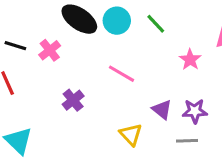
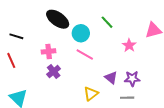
cyan circle: (117, 21) -> (81, 33), moved
pink cross: (50, 50) -> (49, 51), moved, turned 32
yellow triangle: (131, 134) -> (91, 94), turned 35

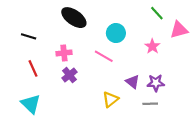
green line: (107, 22) -> (157, 13), moved
cyan circle: (81, 33) -> (116, 33), moved
red line: (11, 60) -> (33, 68), moved

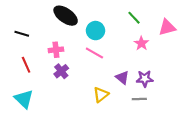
green line: (157, 13) -> (134, 18), moved
cyan circle: (116, 33) -> (95, 31), moved

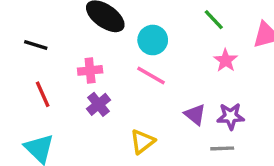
yellow triangle: (101, 95) -> (143, 142), moved

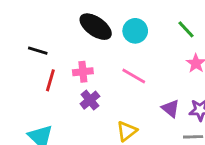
cyan circle: (153, 40) -> (135, 31), moved
red line: (43, 94) -> (50, 80), moved, turned 40

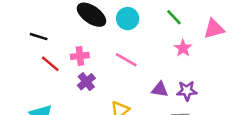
red line: (50, 80) -> (50, 64), turned -66
purple triangle: (170, 109) -> (160, 89), turned -30

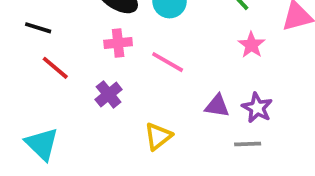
pink cross: (80, 56) -> (118, 43), moved
purple star: (187, 91) -> (257, 108), turned 30

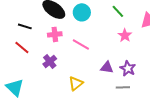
black line: (38, 28) -> (25, 26), moved

